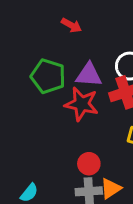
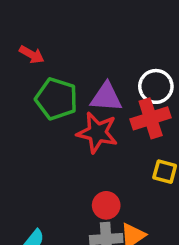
red arrow: (71, 25) -> (32, 54), moved

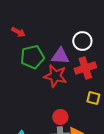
white circle: (156, 86) -> (82, 41), moved
green pentagon: (56, 99) -> (32, 57), turned -30

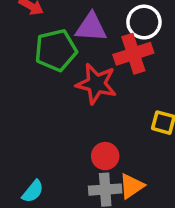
purple triangle: (60, 56) -> (91, 27), moved
red cross: (85, 68) -> (133, 54), moved

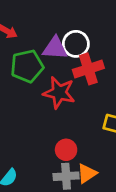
white circle: (144, 22) -> (76, 44), moved

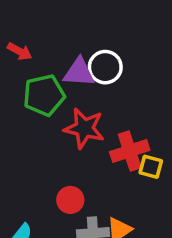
red cross: (88, 69) -> (130, 151), moved
red circle: (66, 150) -> (70, 200), moved

